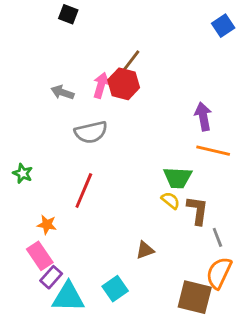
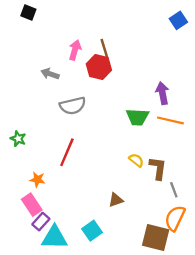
black square: (68, 14) -> (28, 12), moved
brown line: (131, 61) -> (104, 49), turned -54
pink arrow: (101, 85) -> (75, 50), moved
green trapezoid: (178, 178) -> (137, 117), moved

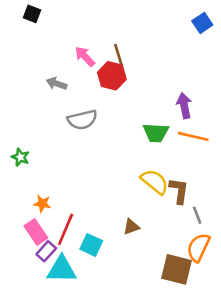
pink arrow: (75, 50) -> (85, 56), turned -60
red line: (67, 152) -> (66, 229), moved
yellow semicircle: (136, 160) -> (155, 182), size x1.6
cyan square: (92, 231) -> (91, 245), moved, turned -30

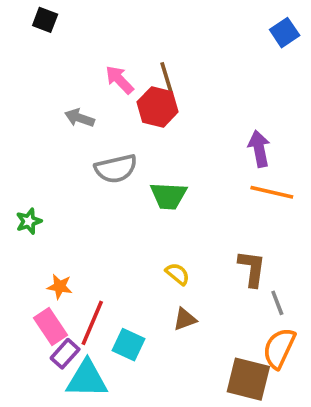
green trapezoid: (156, 133) -> (168, 196), moved
green star: (20, 157) -> (29, 221), turned 30
yellow semicircle: (155, 182) -> (178, 274), moved, size x0.6

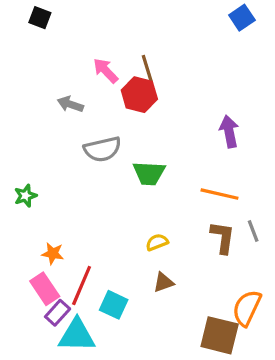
blue square: (285, 33) -> (242, 18), moved
orange line: (272, 192) -> (220, 194), moved
yellow semicircle: (178, 274) -> (157, 242), turned -60
gray line: (277, 303) -> (253, 231), moved

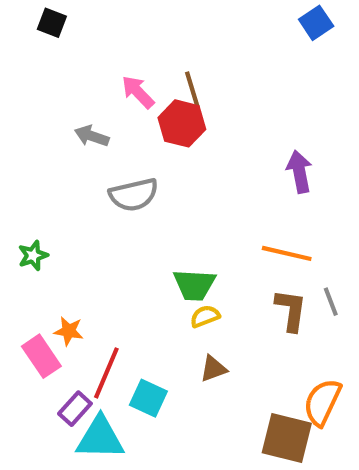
green trapezoid: (149, 173) -> (194, 285), moved
pink rectangle: (45, 289) -> (41, 356), moved

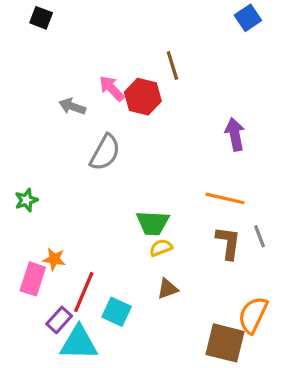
brown line: (192, 90) -> (172, 65), moved
pink arrow: (138, 92) -> (112, 88), moved
gray semicircle: (134, 195) -> (105, 152), turned -48
pink rectangle: (41, 356) -> (33, 279), turned 52

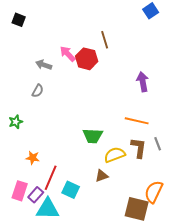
black square: (41, 18) -> (19, 20), moved
gray semicircle: (105, 152) -> (38, 91), moved, size x0.6
yellow semicircle: (161, 248) -> (115, 155), moved, size x1.5
pink rectangle: (33, 279) -> (20, 191), moved

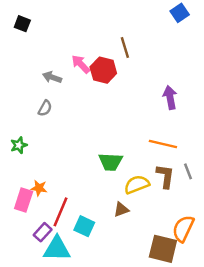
pink rectangle: (20, 191) -> (24, 200), moved

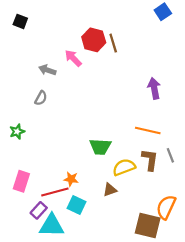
red hexagon: (103, 70) -> (94, 40), moved
orange star: (39, 188) -> (71, 179), moved
red line: (60, 212) -> (55, 192), turned 52

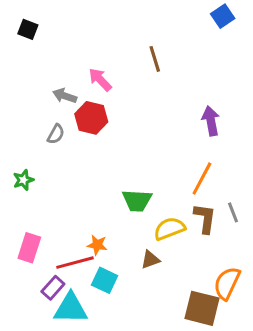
red hexagon: (94, 40) -> (91, 118), moved
orange line: (148, 130) -> (202, 178), turned -75

